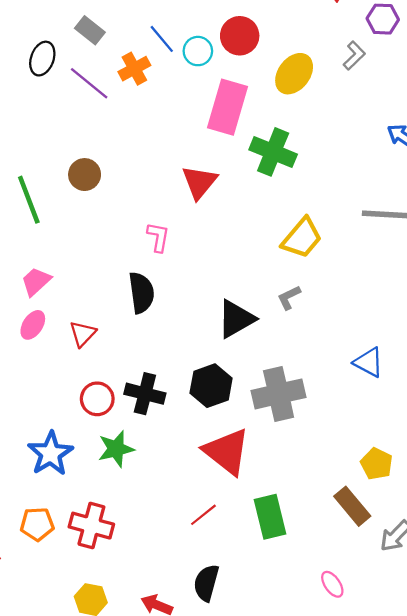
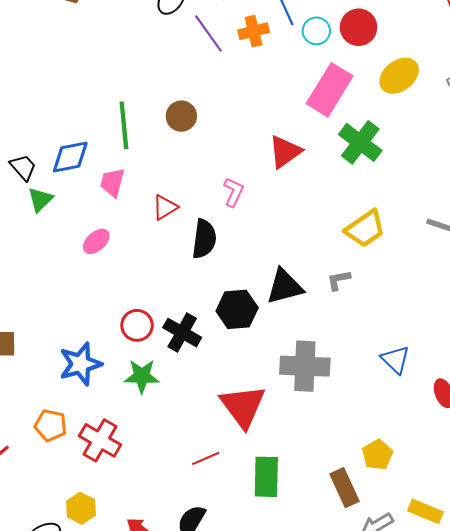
pink trapezoid: (36, 281) -> (112, 183), moved, turned -48
red triangle: (83, 334) -> (165, 207), moved
black hexagon: (211, 386) -> (237, 309), moved

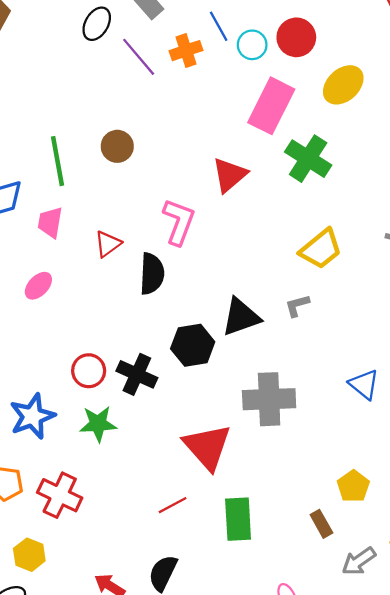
pink L-shape: (233, 192) -> (179, 222), size x1.5
brown rectangle: (345, 488) -> (321, 524), size x0.7
yellow hexagon: (81, 508) -> (29, 555), moved

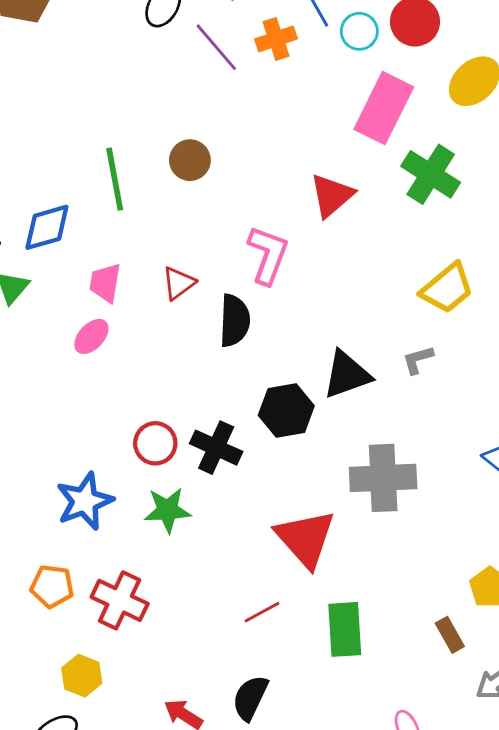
pink trapezoid: (50, 222) -> (105, 283), moved

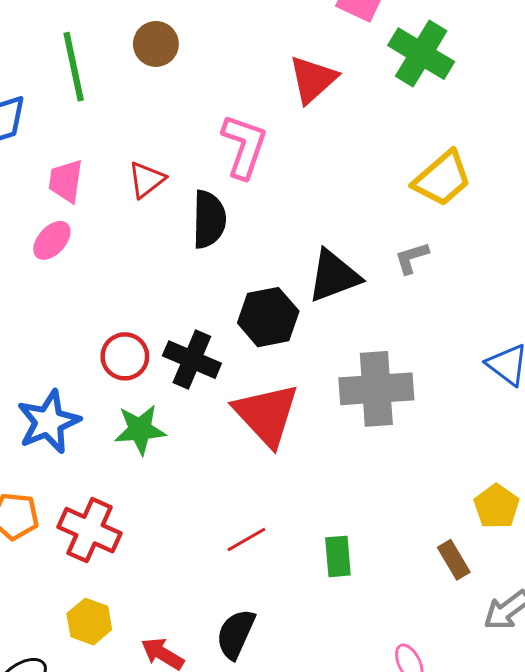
red triangle: (305, 538) -> (267, 415), moved
green rectangle: (345, 629) -> (338, 556), size x0.7
yellow hexagon: (82, 676) -> (89, 622), moved

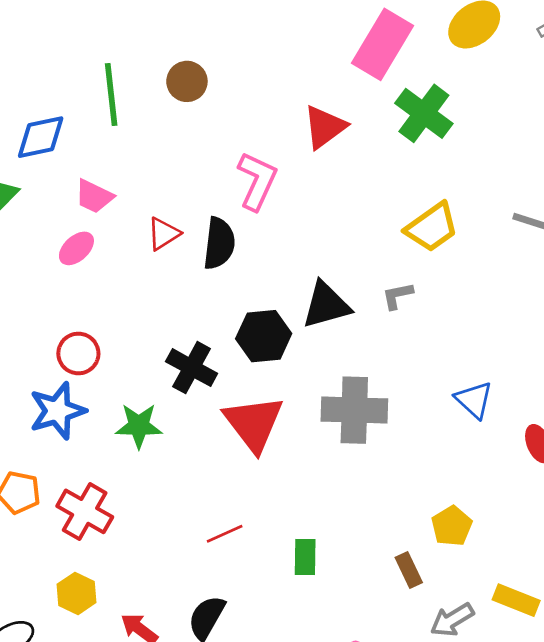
red triangle: (147, 180) -> (163, 234), moved
pink trapezoid: (66, 181) -> (94, 196), turned -78
red circle: (125, 356) -> (78, 353), moved

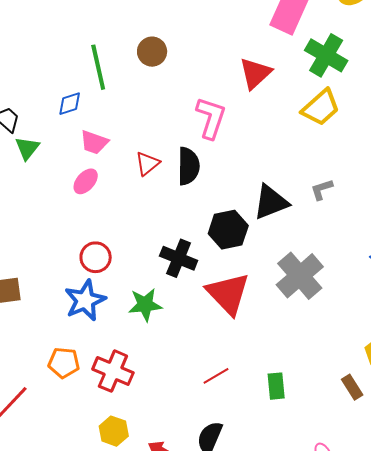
blue diamond: (41, 137) -> (70, 104), moved, size x0.7
yellow trapezoid: (432, 227) -> (321, 107), moved
gray cross: (354, 410) -> (300, 276), turned -36

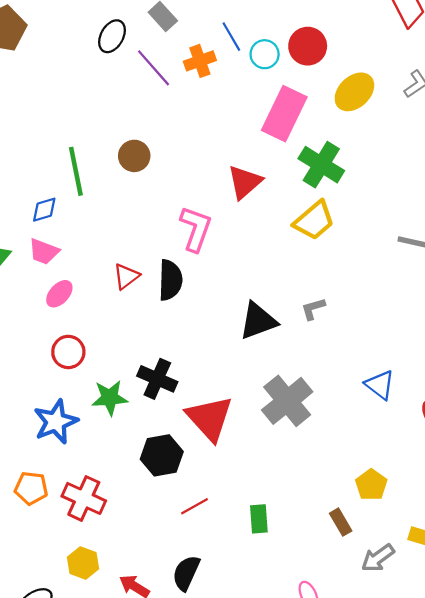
pink trapezoid: (94, 142) -> (44, 252), moved
black hexagon: (228, 230) -> (162, 455), moved
red circle: (96, 257) -> (68, 352), moved
green star: (145, 305) -> (110, 398), moved

